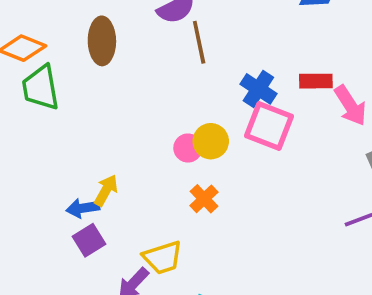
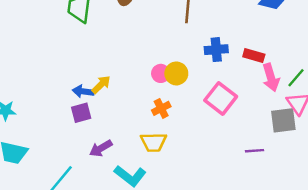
blue cross: (258, 89) -> (216, 50), turned 35
pink square: (269, 126) -> (221, 98), moved
yellow trapezoid: (163, 258) -> (154, 142), moved

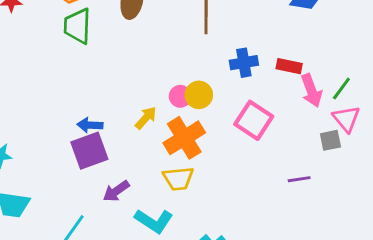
yellow arrow: (101, 85) -> (146, 118), moved
orange cross: (161, 108) -> (184, 138), size x1.8
purple square: (81, 113) -> (89, 151), size x1.5
gray square: (283, 120) -> (330, 140), size x0.7

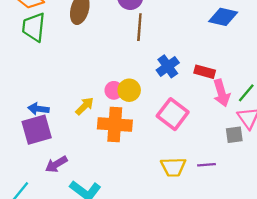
blue cross: (244, 63) -> (168, 66), turned -30
orange cross: (184, 138) -> (115, 125), turned 32
yellow trapezoid: (178, 179) -> (173, 167), moved

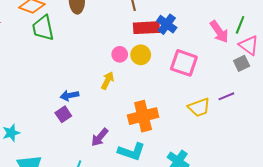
red rectangle: (205, 72) -> (146, 28), moved, size x1.4
pink circle: (114, 90) -> (120, 54), moved
orange cross: (115, 125) -> (143, 116), moved
purple square: (37, 130) -> (63, 114), moved, size x0.6

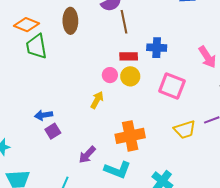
blue cross: (167, 24) -> (157, 48), turned -36
red rectangle: (146, 28) -> (129, 56), moved, size x0.7
blue arrow: (69, 95) -> (44, 115), moved

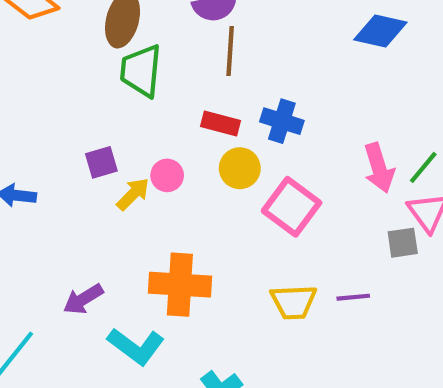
green trapezoid: (36, 47) -> (141, 71), moved
pink circle: (110, 75) -> (167, 175), moved
yellow circle: (130, 76) -> (240, 168), moved
purple square: (53, 131) -> (101, 162), moved

